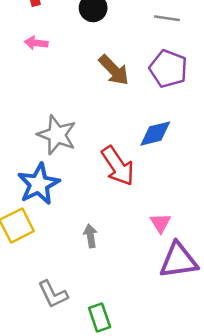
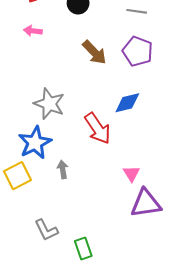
gray arrow: (91, 236) -> (63, 169), moved

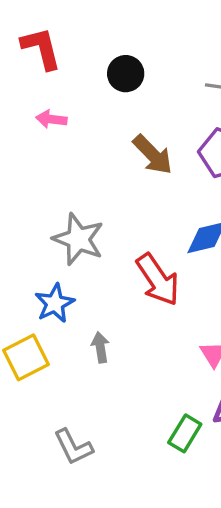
blue star: (35, 143) -> (55, 303), size x0.7
green rectangle: (83, 249) -> (185, 433), moved, turned 50

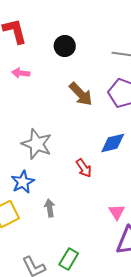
red arrow: (158, 280) -> (84, 168), size x0.6
green rectangle: (185, 433) -> (69, 259), moved

